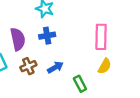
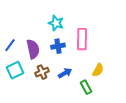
pink rectangle: (101, 37) -> (82, 39), moved
yellow semicircle: (105, 66) -> (98, 70), moved

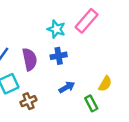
pink rectangle: (82, 39) -> (87, 21), moved, turned 40
brown cross: (42, 72) -> (28, 101), moved

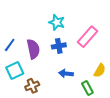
pink rectangle: (87, 21) -> (87, 37), moved
blue arrow: (67, 87) -> (66, 74), turned -144

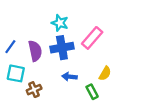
blue cross: (59, 46) -> (62, 48), size x1.5
cyan square: (15, 70) -> (16, 73), turned 36

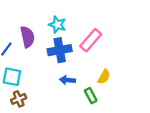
purple semicircle: (35, 51) -> (27, 37), moved
brown cross: (34, 90) -> (19, 99), moved

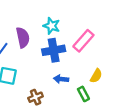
brown cross: (19, 99) -> (36, 97), moved

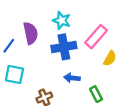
yellow semicircle: (96, 76) -> (110, 58), moved

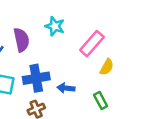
blue cross: (64, 47) -> (36, 78), moved
green rectangle: (96, 94) -> (101, 100), moved

